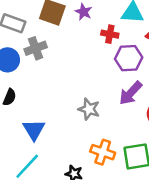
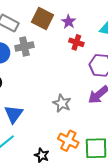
red cross: (110, 34) -> (76, 42), moved

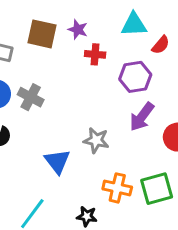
gray cross: (24, 47) -> (31, 97), moved, turned -36
blue triangle: (14, 114) -> (57, 161), moved

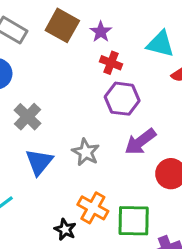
purple hexagon: (135, 77) -> (122, 99), moved
gray cross: (31, 97) -> (27, 117), moved
black star: (87, 216) -> (65, 230), moved

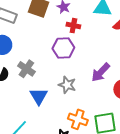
purple hexagon: (122, 99) -> (63, 48), moved

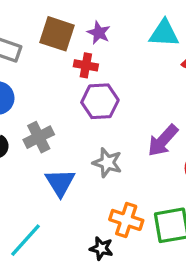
red cross: (73, 26) -> (86, 65), moved
gray cross: (26, 69) -> (39, 137), turned 30

